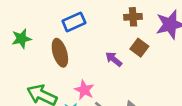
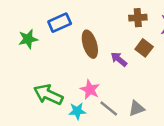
blue rectangle: (74, 22) -> (60, 23), moved
brown ellipse: (60, 53) -> (90, 44), moved

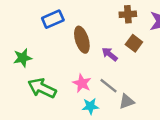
green star: (28, 39) -> (23, 58), moved
gray line: (109, 108) -> (108, 86), moved
cyan star: (77, 111) -> (90, 106), moved

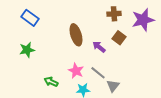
blue rectangle: (53, 19) -> (30, 18), moved, turned 60
green arrow: (42, 88) -> (51, 82), moved, size x0.6
gray triangle: (127, 101) -> (113, 86), turned -32

